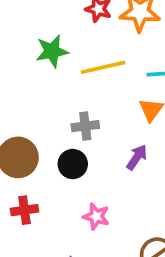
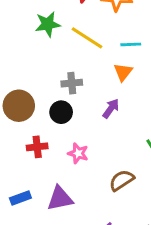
yellow line: (103, 67) -> (87, 38), turned 44
red cross: (25, 210) -> (37, 147), moved

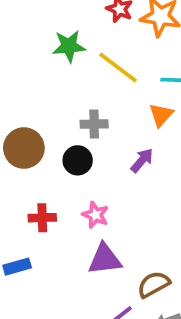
red cross: (37, 147) -> (42, 218), moved
brown semicircle: (122, 180) -> (154, 284), moved
purple triangle: (60, 198) -> (105, 259), moved

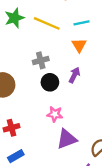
black circle: (78, 160) -> (50, 82), moved
red cross: (42, 218) -> (12, 128), moved

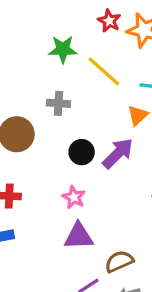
gray cross: (41, 60) -> (58, 103), moved
purple arrow: (74, 75) -> (118, 153), size x1.5

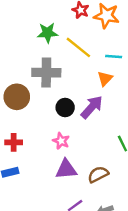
gray cross: (58, 103) -> (46, 73), size x1.6
brown semicircle: (119, 261) -> (98, 174), moved

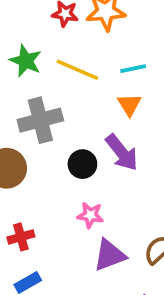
green star: (48, 33) -> (26, 61), turned -30
purple arrow: (92, 107) -> (122, 152), turned 115

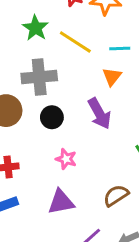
black circle: (82, 164) -> (52, 117), moved
purple triangle: (109, 255) -> (61, 202), moved

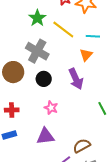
gray cross: (39, 77) -> (37, 51), turned 30
brown semicircle: (116, 195) -> (82, 146), moved

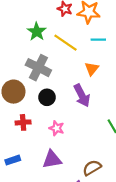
cyan line: (93, 36) -> (98, 40), moved
red cross: (12, 110) -> (23, 122), moved

